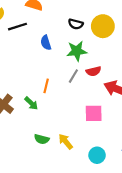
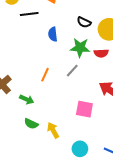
red semicircle: (94, 71) -> (101, 53), moved
green arrow: (31, 103) -> (27, 99), moved, turned -32

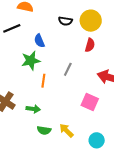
green star: (80, 48) -> (31, 61), moved
red semicircle: (101, 53) -> (90, 45), turned -56
pink square: (84, 109) -> (90, 102), turned 30

